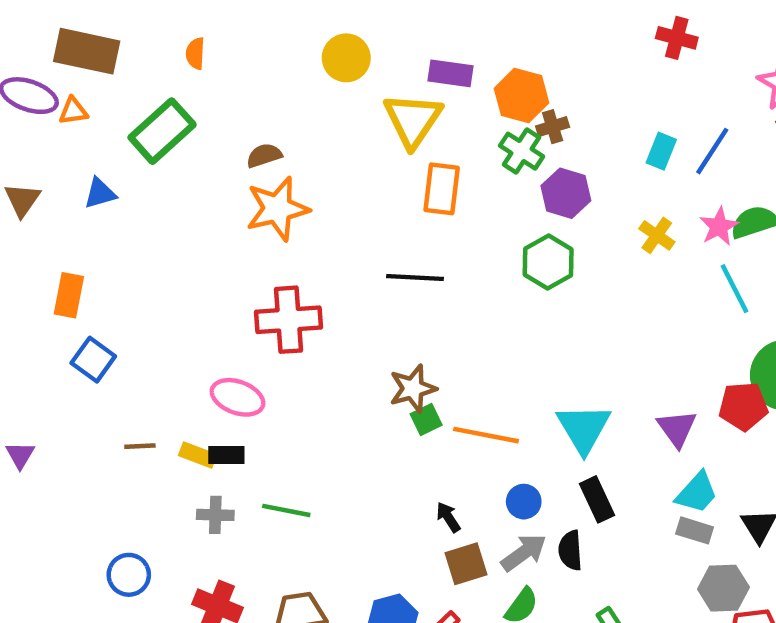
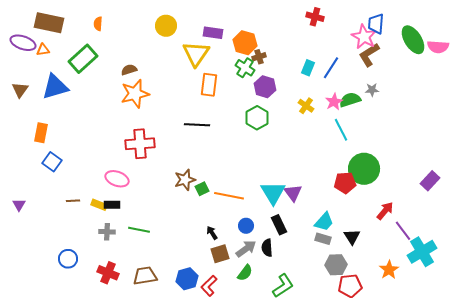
blue triangle: (100, 193) -> (55, 87), size x1.8
brown star: (413, 388) -> (185, 180), moved
purple triangle: (677, 428) -> (293, 193), moved

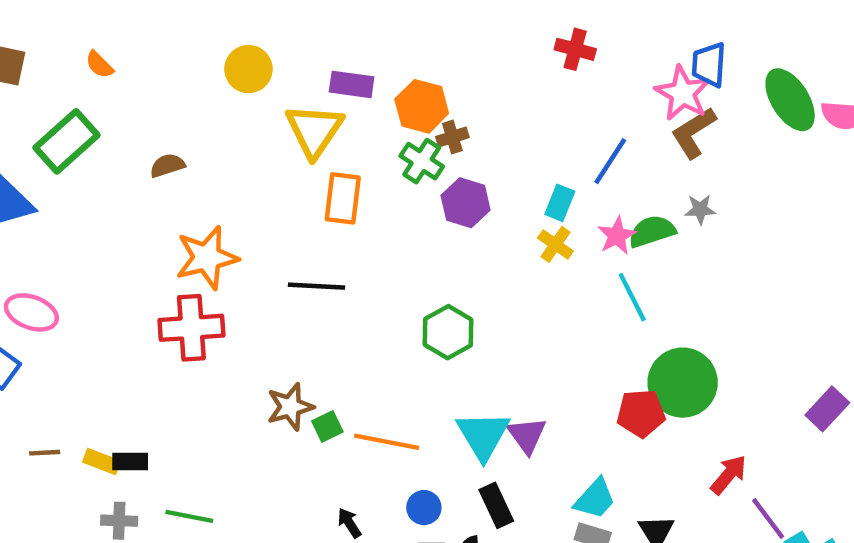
orange semicircle: (98, 24) -> (99, 65), turned -48
cyan rectangle: (308, 68) -> (560, 203), moved
orange star: (135, 94) -> (207, 258), moved
green hexagon: (257, 118) -> (448, 332), moved
pink ellipse: (117, 179) -> (31, 312), moved

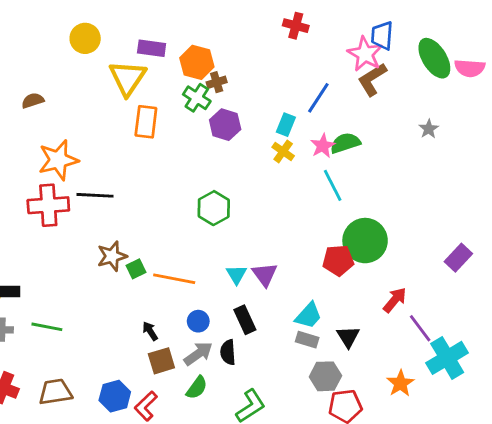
gray star: (700, 209) -> (429, 129), moved, turned -30
black line: (316, 286) -> (95, 195), moved
cyan triangle: (483, 435) -> (236, 275), size x0.6

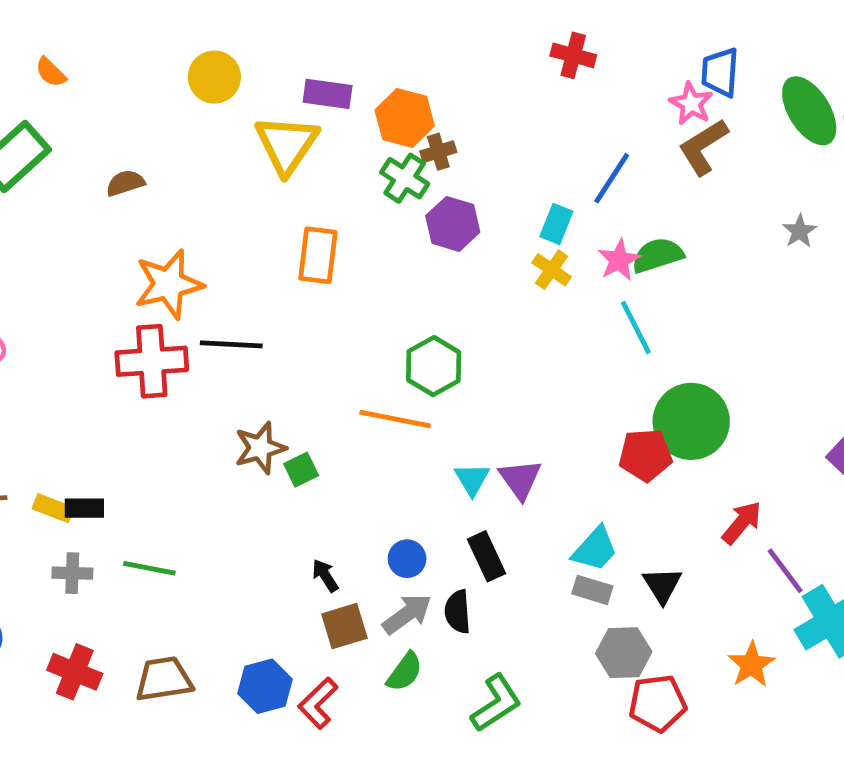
pink star: (365, 54) -> (691, 104), size x0.7
orange rectangle: (146, 122) -> (318, 255), moved
orange line: (174, 279) -> (395, 419), moved

